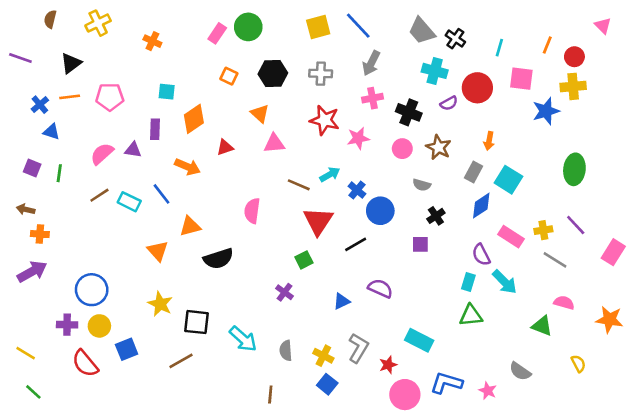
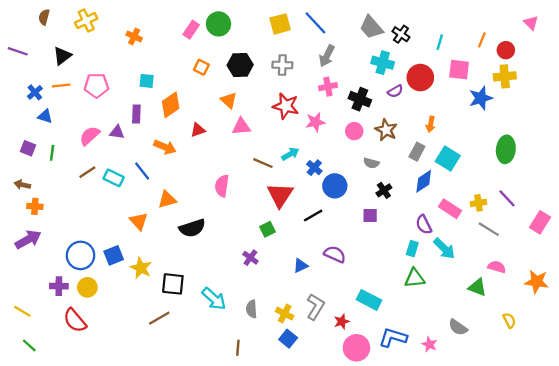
blue square: (127, 349) -> (114, 255), moved

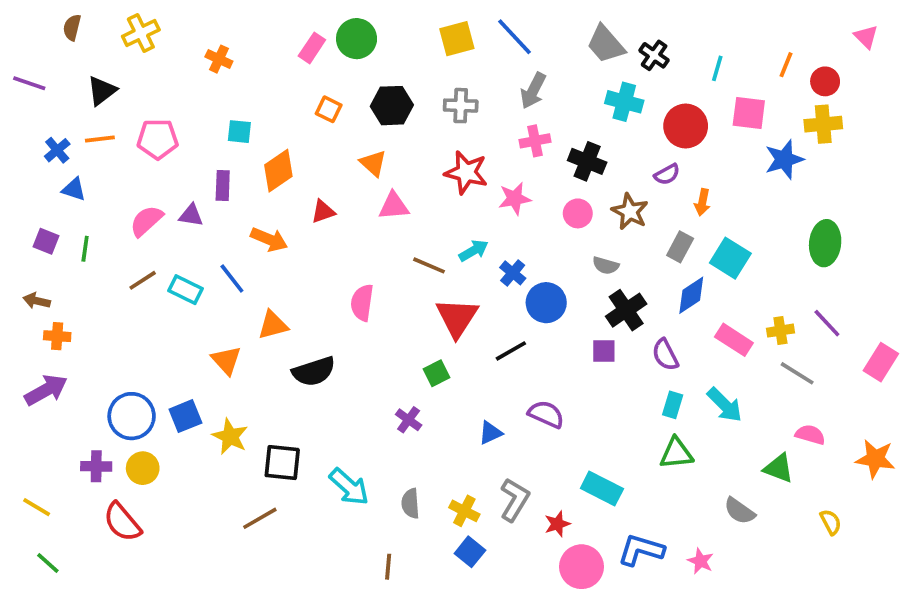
purple semicircle: (395, 91) -> (667, 174), moved
black cross: (384, 190) -> (626, 310), size x1.5
purple semicircle: (424, 225) -> (665, 355), moved
gray semicircle: (458, 327) -> (740, 511), moved

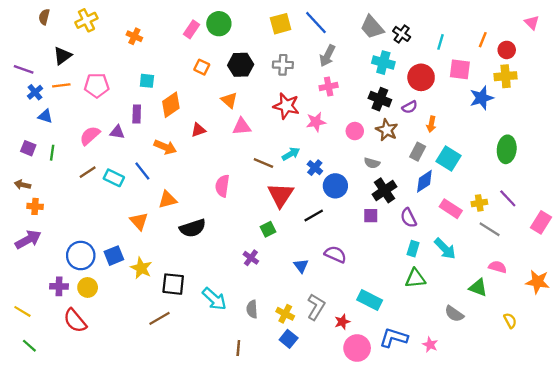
purple line: (29, 83) -> (24, 69), moved
black cross: (587, 161) -> (380, 99), moved
blue triangle: (490, 433) -> (301, 266), turned -42

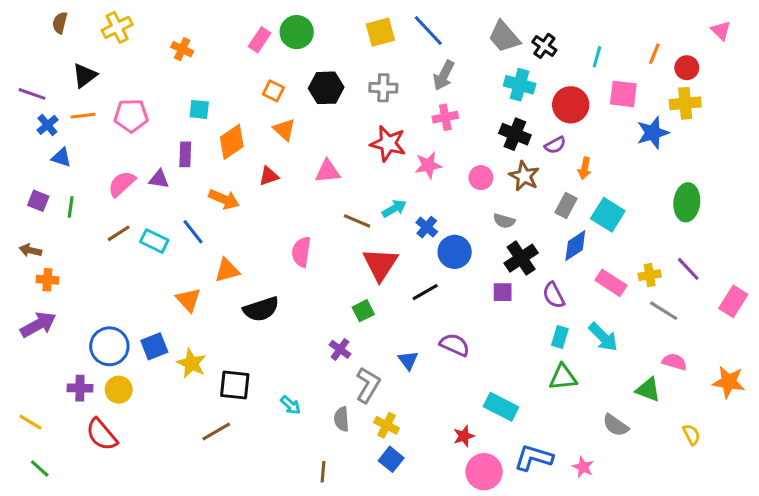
orange triangle: (229, 100) -> (284, 130), moved
cyan arrow: (214, 299) -> (290, 405), size x0.6
gray L-shape: (316, 307) -> (368, 385), moved

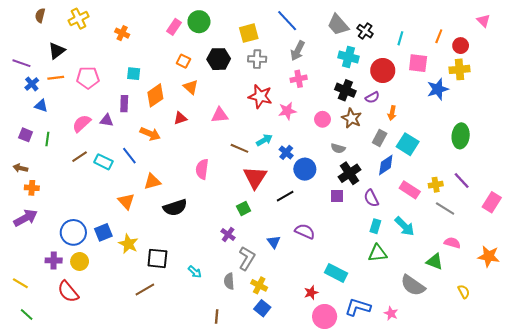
yellow square: (380, 32) -> (249, 33), moved
gray semicircle: (616, 425) -> (413, 285), size x1.4

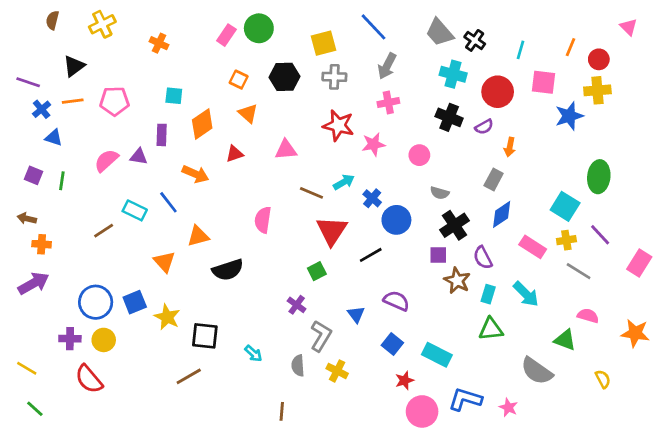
brown star: (352, 118) -> (457, 281), moved
cyan square: (408, 144) -> (565, 206), moved
brown line: (80, 157) -> (104, 231), moved
blue square: (262, 308) -> (392, 344), moved

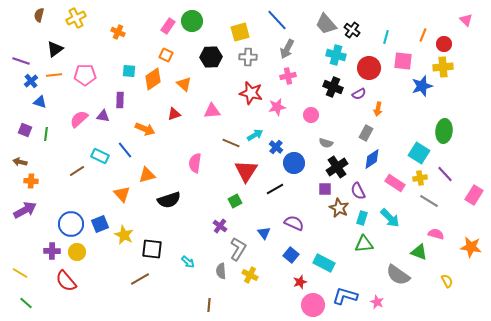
orange square: (239, 80) -> (166, 55), moved
orange diamond: (202, 124) -> (153, 79), moved

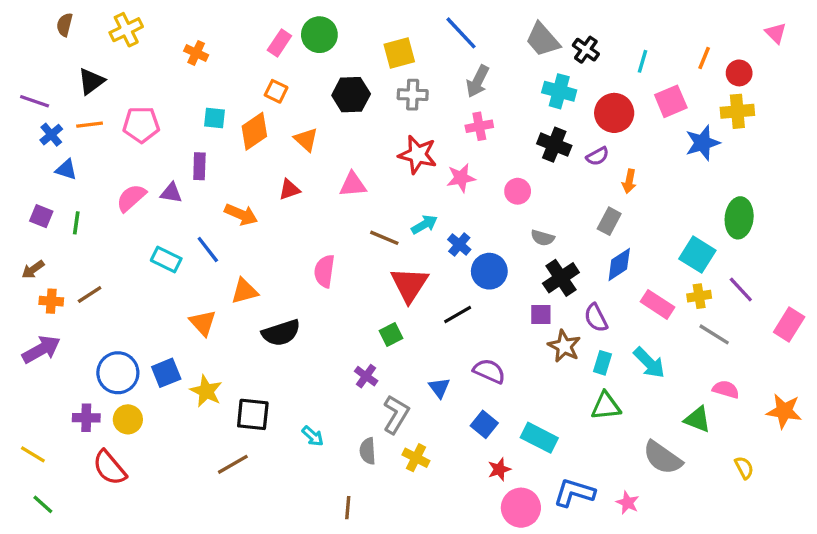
pink square: (403, 61) -> (671, 101), turned -30
brown arrow: (20, 162) -> (33, 269), turned -48
brown line: (77, 171) -> (90, 294), moved

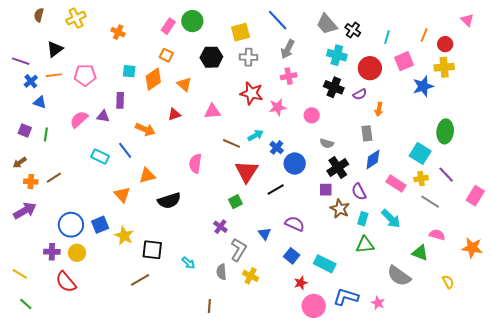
gray rectangle: (609, 221) -> (367, 133), turned -35

